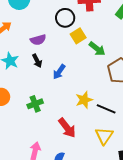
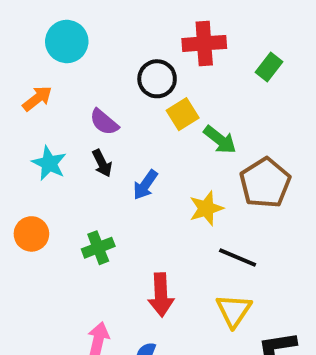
purple semicircle: (38, 40) -> (104, 122), turned 56
yellow star: (84, 100) -> (206, 208), moved
red arrow: (67, 128) -> (161, 295), turned 35

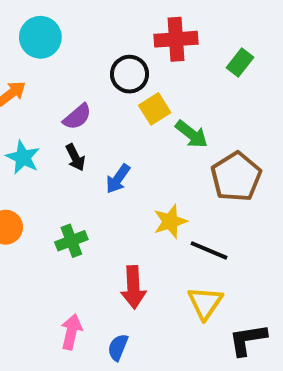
purple semicircle: (104, 122) -> (77, 117), turned -80
yellow star: (206, 208) -> (170, 221), moved

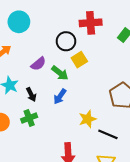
green arrow: (192, 134) -> (60, 73), moved
black arrow: (75, 157) -> (31, 94), moved
green cross: (71, 241) -> (29, 118), moved

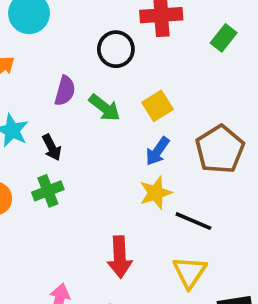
yellow square: (79, 60) -> (157, 106), moved
purple semicircle: (38, 64) -> (65, 91), turned -35
blue arrow: (60, 97) -> (157, 151), moved

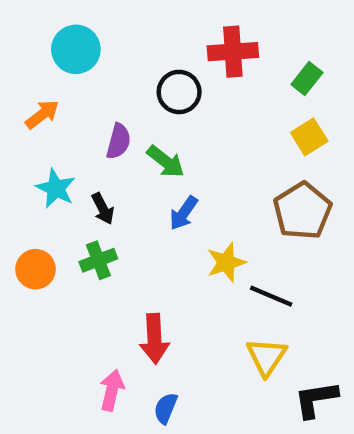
yellow square: (157, 106) -> (309, 137), moved
blue arrow: (157, 151) -> (184, 213), moved
red arrow: (120, 257) -> (154, 339), moved

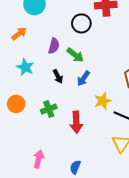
black arrow: (103, 209) -> (58, 76), moved
green cross: (98, 260) -> (49, 109), moved
red arrow: (154, 339) -> (76, 122), moved
pink arrow: (112, 390) -> (39, 159), moved

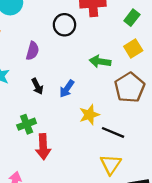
green arrow: (75, 55) -> (100, 61), moved, turned 150
red arrow: (76, 122) -> (43, 147), moved

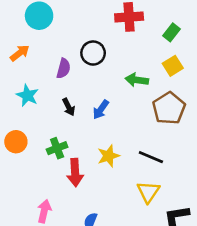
black circle: (64, 25) -> (93, 53), moved
yellow star: (89, 115) -> (108, 156), moved

